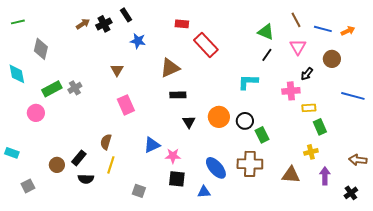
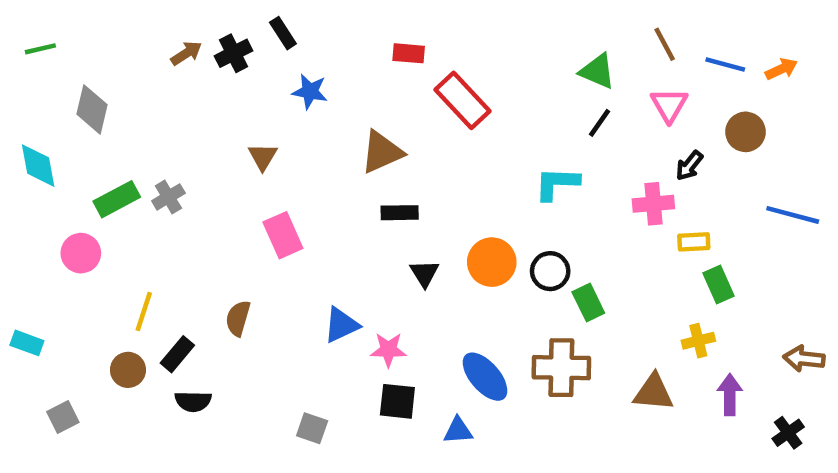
yellow line: (111, 165) -> (144, 311), moved

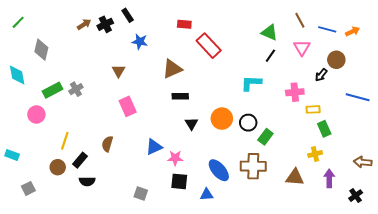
green line: (40, 49) -> (18, 22), turned -32
black arrow: (689, 166) -> (321, 75), moved
green rectangle: (588, 303) -> (265, 137), turned 63

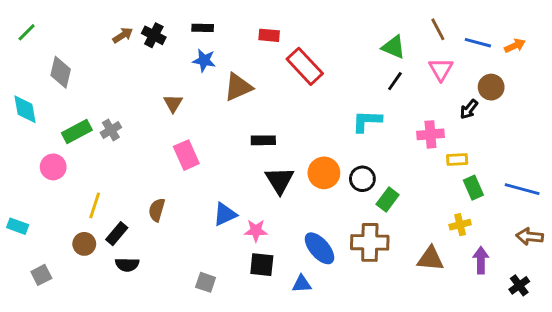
black rectangle: (128, 15) -> (203, 28), moved, turned -56
black cross: (105, 24) -> (154, 35), turned -35
brown triangle: (172, 69) -> (238, 87), moved
blue line: (358, 97) -> (522, 189), moved
black triangle: (191, 124) -> (280, 180), size x1.5

